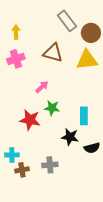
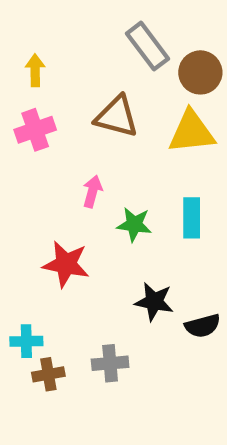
pink arrow: (42, 87) -> (92, 191), turned -32
green star: (52, 108) -> (134, 224), moved
cyan rectangle: (84, 116) -> (192, 218), moved

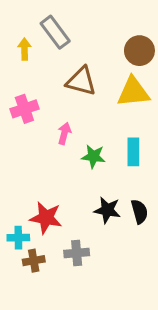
gray rectangle: (147, 46) -> (55, 32), moved
pink cross: (35, 130) -> (24, 109), moved
red star: (66, 264) -> (46, 218), moved
black semicircle: (203, 326) -> (139, 212), moved, turned -90

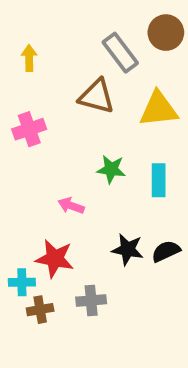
gray rectangle: (55, 32) -> (120, 53), moved
brown circle: (139, 51) -> (166, 33), moved
pink arrow: (64, 133) -> (71, 206), moved, turned -85
green star: (93, 156) -> (111, 169), moved
black semicircle: (139, 212) -> (166, 251), turned -100

